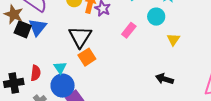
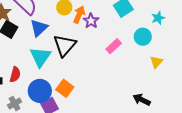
blue triangle: (38, 27) -> (39, 28), moved
orange square: (87, 57) -> (65, 88), moved, turned -30
cyan triangle: (60, 68) -> (40, 57), moved, size x1.6

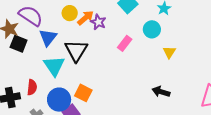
orange arrow: (79, 15) -> (86, 18), turned 36

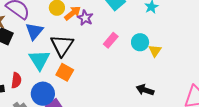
cyan circle: (152, 29) -> (140, 42), moved
orange square: (83, 93) -> (65, 72), moved

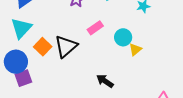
black triangle: (62, 45) -> (66, 46), moved
black arrow: (145, 90) -> (105, 81), moved

